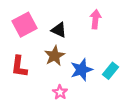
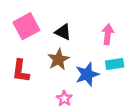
pink arrow: (95, 19) -> (108, 34), moved
cyan rectangle: (110, 71) -> (115, 64), moved, turned 42

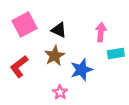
cyan rectangle: (115, 64) -> (116, 54), moved
red L-shape: (21, 71) -> (19, 66), turned 45

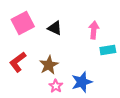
brown star: (55, 56) -> (49, 65), moved
blue star: (81, 70) -> (82, 82), moved

